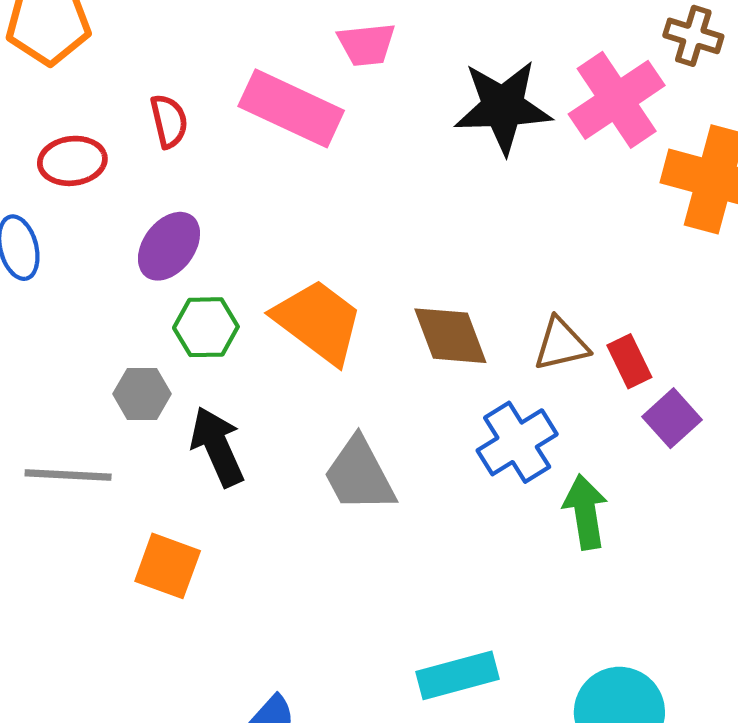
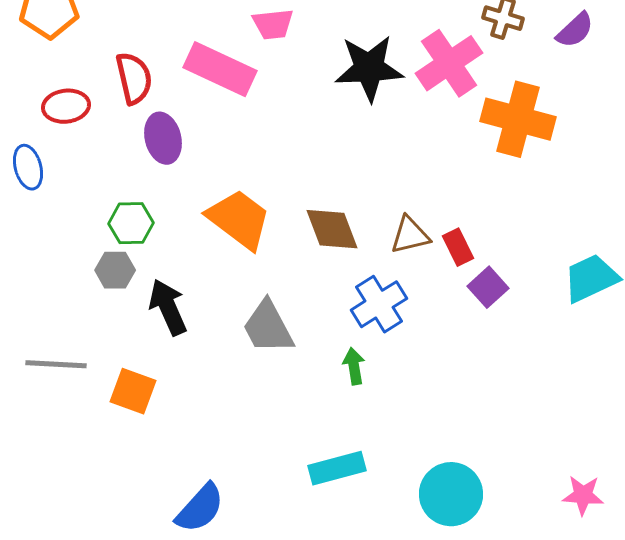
red semicircle: (169, 121) -> (134, 78), size x1.4
purple ellipse: (169, 246) -> (163, 138), moved, turned -51
green hexagon: (206, 327) -> (131, 223), moved
gray line: (68, 475) -> (56, 364), moved
green arrow: (585, 512) -> (354, 366), moved, size x0.7

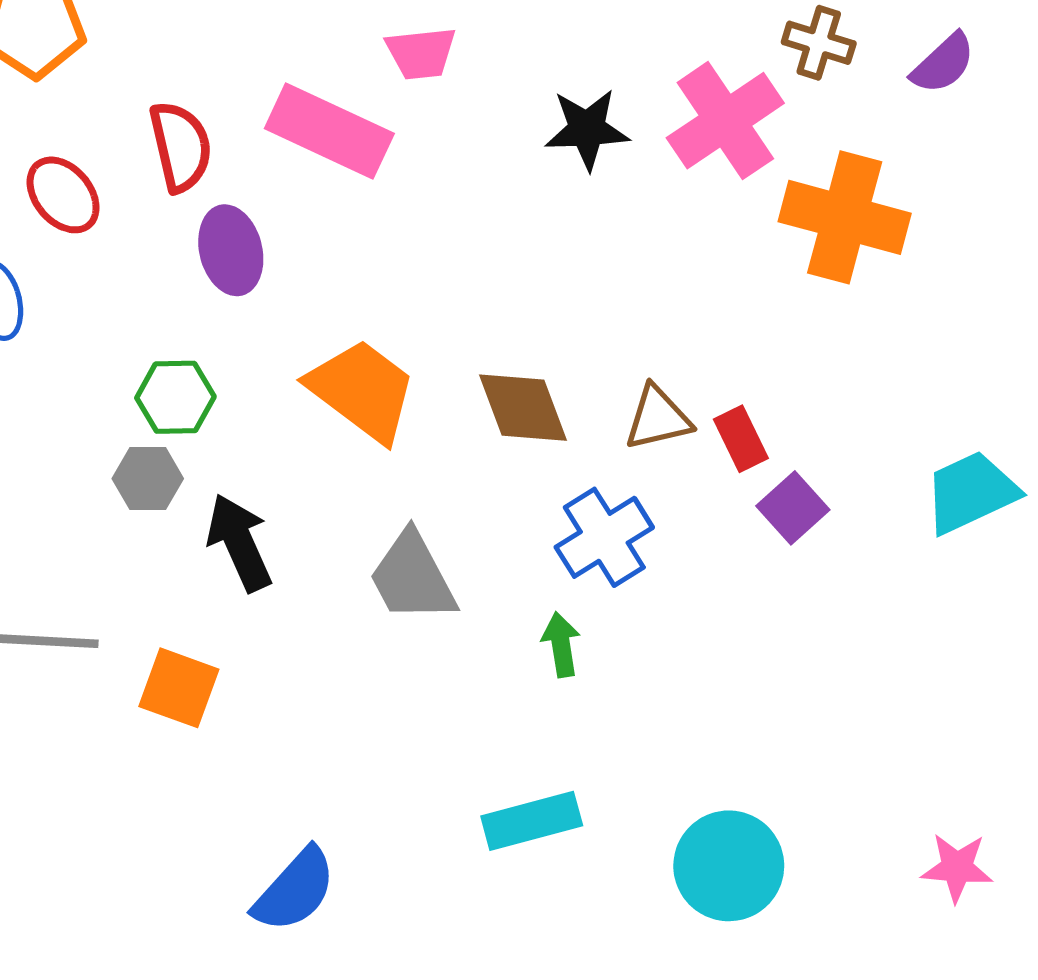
black star: (369, 68) -> (587, 129), size x0.7
red ellipse: (66, 106) -> (63, 195), turned 57

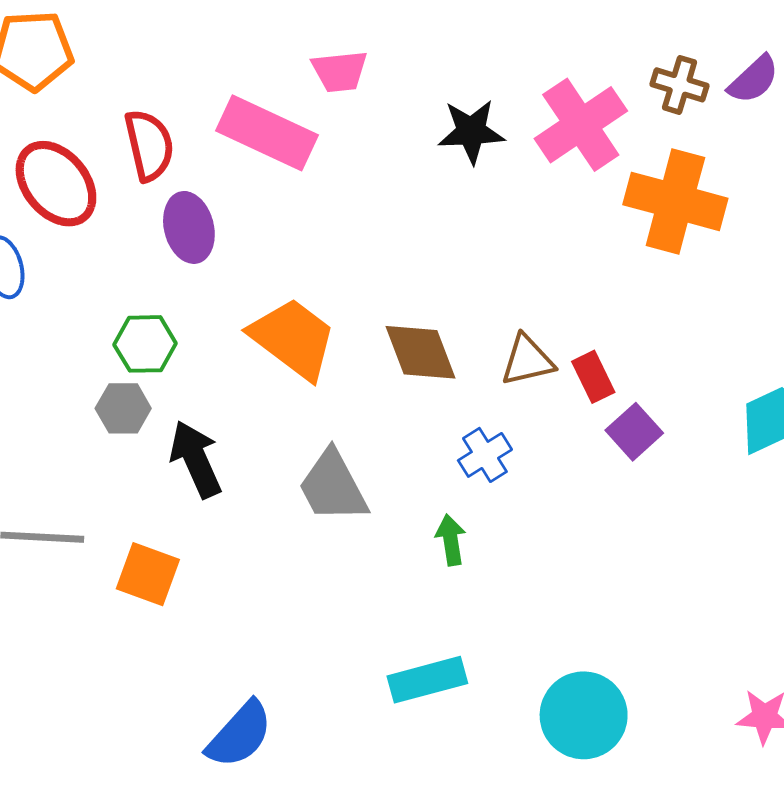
brown cross: (819, 43) -> (680, 85), moved
red ellipse: (63, 195) -> (56, 184), size x1.4
blue cross: (604, 537) -> (485, 455), size x0.7

